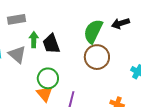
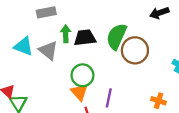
green semicircle: (93, 31) -> (117, 36), moved
black trapezoid: (51, 44) -> (85, 38), turned 105

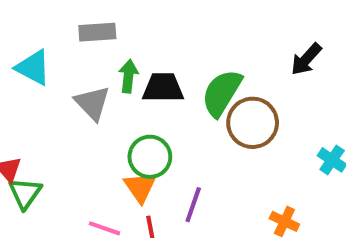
black arrow: (159, 13) -> (306, 59), turned -36
cyan triangle: (24, 46) -> (33, 68), moved

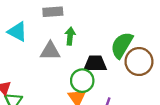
black trapezoid: (163, 88) -> (95, 64), moved
gray triangle: (92, 103) -> (50, 51), turned -45

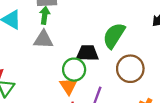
green arrow: (70, 36) -> (45, 15), moved
brown circle: (139, 62) -> (130, 69), moved

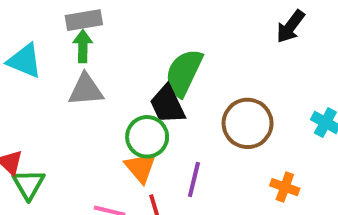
green semicircle: (114, 36) -> (184, 73), moved
black trapezoid: (87, 53) -> (167, 105), turned -110

